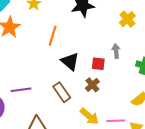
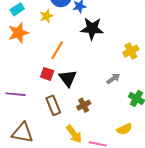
gray arrow: (116, 51) -> (113, 79), turned 48
red square: (98, 64) -> (47, 74), moved

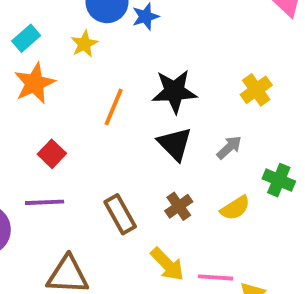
black star: (92, 29) -> (174, 91), moved
red square: (47, 74) -> (52, 154), moved, turned 32
black triangle: (68, 78) -> (175, 144), moved
yellow semicircle: (124, 129) -> (235, 208), moved

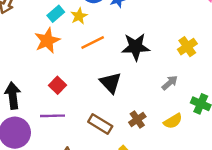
cyan rectangle: (26, 38) -> (56, 14), moved
orange line: (114, 107) -> (93, 42), moved, turned 40
black triangle: (175, 144) -> (111, 83), moved
brown rectangle: (120, 214) -> (100, 124), turned -30

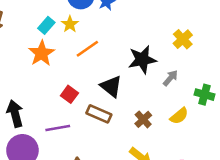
black star: (136, 47) -> (142, 60), moved
red square: (58, 85) -> (69, 94), moved
brown rectangle: (100, 124) -> (99, 114), moved

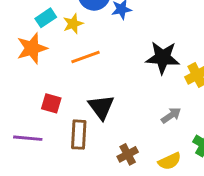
black star: (142, 60) -> (163, 58), moved
red square: (69, 94) -> (51, 103), turned -35
brown rectangle: (99, 114) -> (79, 135), turned 55

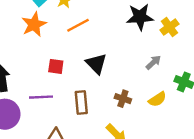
brown rectangle: (79, 135) -> (81, 103), moved
brown cross: (128, 154) -> (123, 99), turned -35

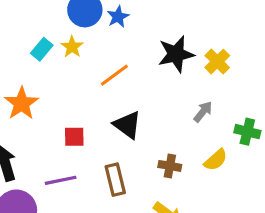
orange star: (34, 24) -> (22, 103), moved
orange line: (78, 25) -> (114, 75), moved

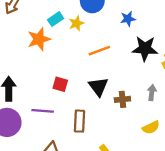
blue star: (118, 17) -> (128, 19), moved
orange star: (22, 103) -> (39, 39), moved
gray arrow: (203, 112) -> (152, 93), turned -48
brown cross: (170, 166) -> (122, 99), moved, turned -32

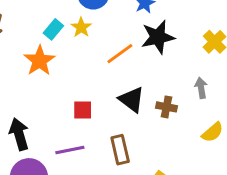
black star: (145, 49) -> (158, 37), moved
brown cross: (122, 99) -> (167, 107), turned 32

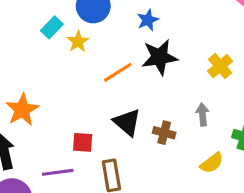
cyan rectangle: (53, 29) -> (52, 27), moved
orange star: (40, 61) -> (22, 110), moved
red square: (83, 110) -> (83, 142), moved

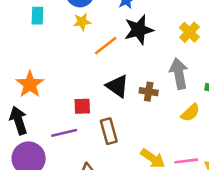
cyan rectangle: (52, 27) -> (37, 16), moved, turned -36
yellow star: (78, 42) -> (82, 22), moved, turned 30
gray arrow: (203, 115) -> (179, 74), size x1.6

